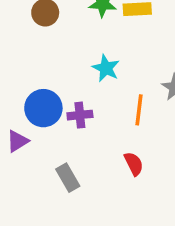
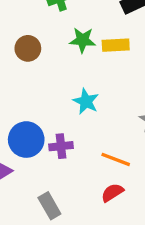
orange line: (139, 110) -> (116, 159), moved, turned -76
red semicircle: (134, 164) -> (112, 193), turned -95

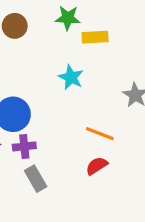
yellow rectangle: (116, 45) -> (95, 37), moved
purple cross: (61, 146) -> (24, 146), moved

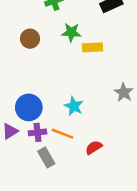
cyan star: (71, 77) -> (74, 106), moved
orange line: (100, 134) -> (63, 134), moved

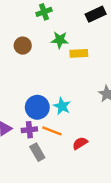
blue circle: (29, 107) -> (37, 107), moved

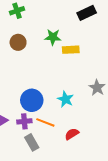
green cross: (44, 12) -> (17, 11), moved
cyan star: (62, 106) -> (65, 99), moved

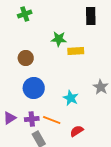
black rectangle: (87, 13) -> (91, 16), turned -66
brown circle: (18, 42) -> (26, 58), moved
blue circle: (32, 100) -> (34, 88), moved

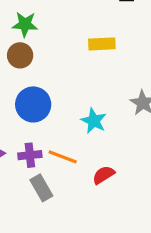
green star: (59, 39) -> (25, 24), moved

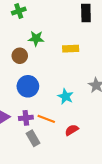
green star: (25, 24) -> (36, 38), moved

